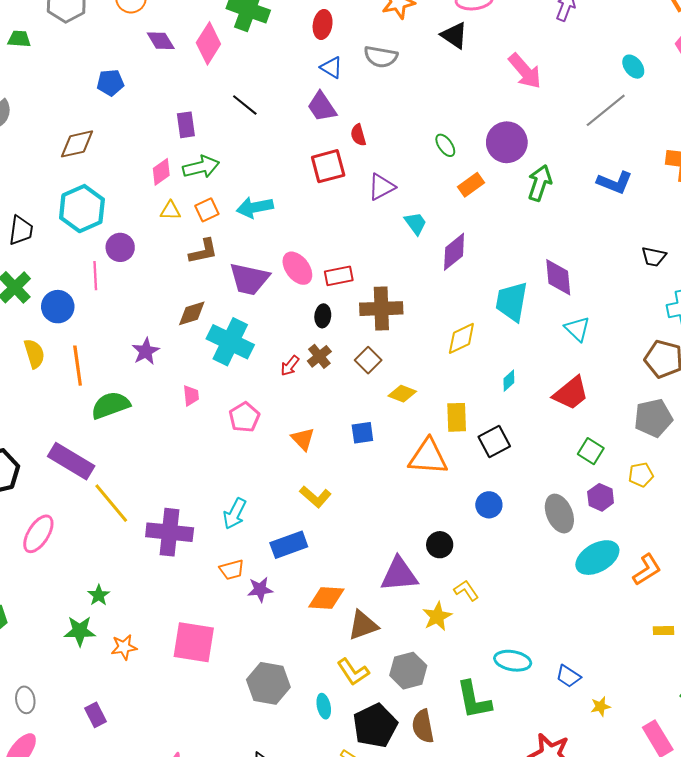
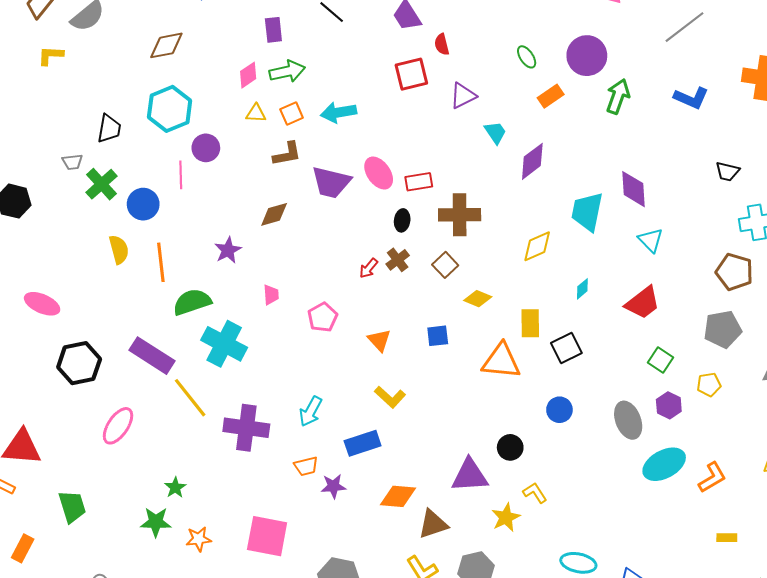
cyan cross: (230, 342) -> (224, 344), moved

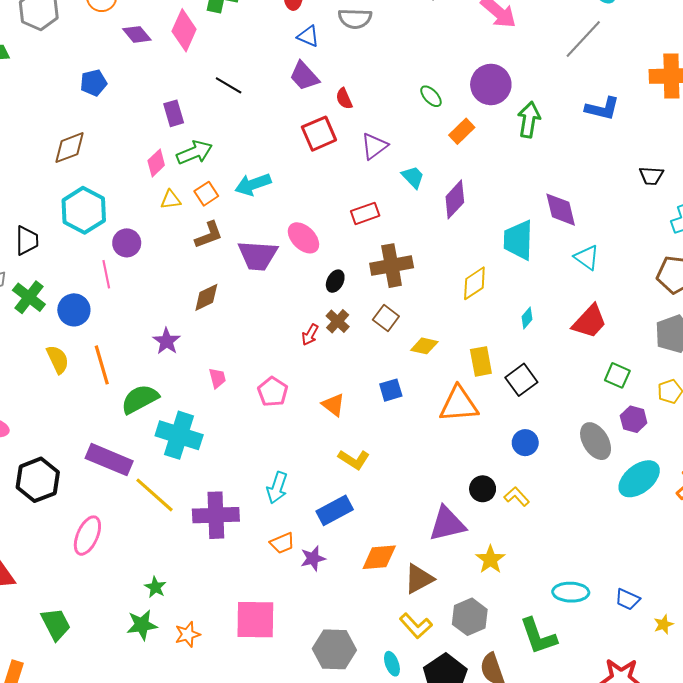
red rectangle: (419, 182) -> (365, 213), moved
black ellipse: (402, 220) -> (335, 281), turned 30
yellow L-shape: (535, 493) -> (517, 496), moved

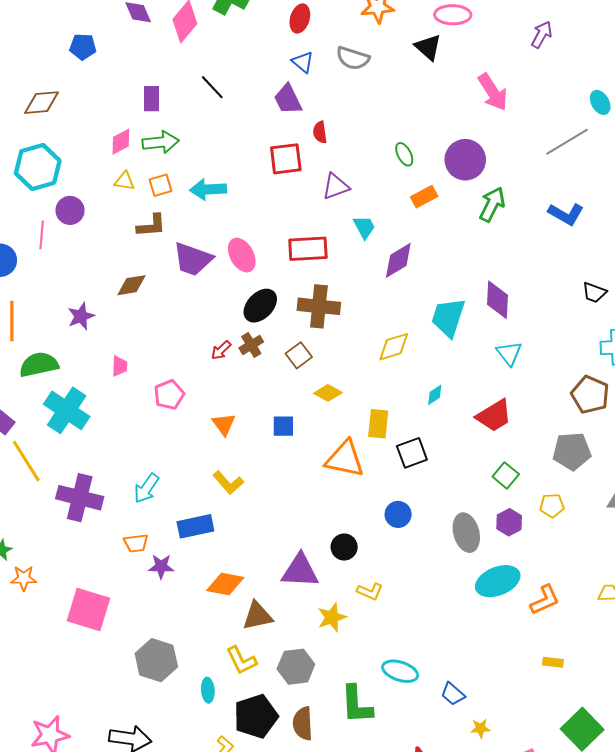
red rectangle: (365, 213) -> (308, 249), size x1.4
black ellipse: (335, 281) -> (260, 306), size x1.6
yellow L-shape: (517, 496) -> (370, 591), moved, turned 140
orange star: (188, 634) -> (24, 578), moved

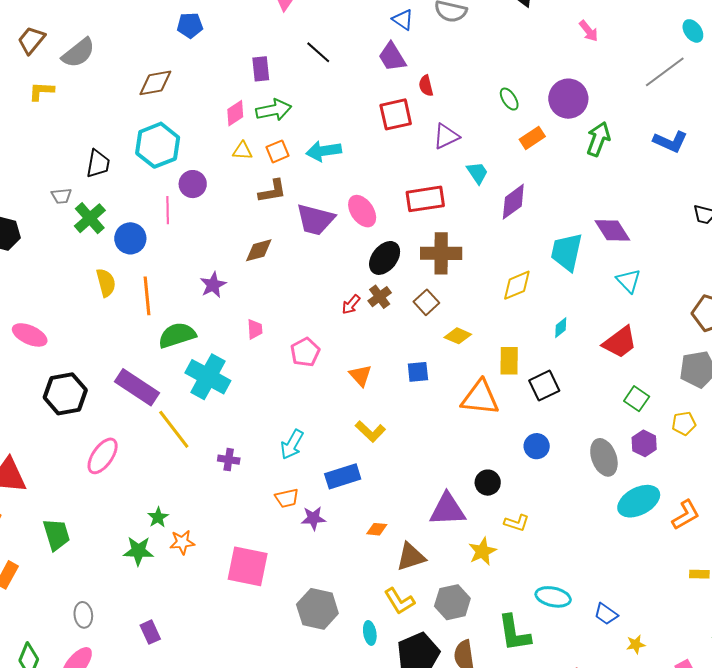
pink arrow: (493, 92) -> (589, 31), size x0.6
purple diamond: (497, 300) -> (612, 230), turned -30
purple cross: (80, 498) -> (229, 460), size x0.5
orange diamond: (225, 584) -> (377, 529), size x0.6

